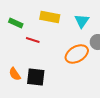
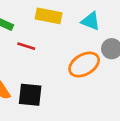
cyan triangle: (82, 21) -> (91, 21), turned -42

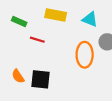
orange ellipse: (84, 65) -> (85, 55), turned -60

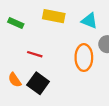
red line: (37, 40) -> (35, 54), moved
black square: (41, 79) -> (38, 83), turned 30

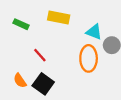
cyan triangle: (89, 21) -> (94, 32), moved
red line: (35, 54) -> (40, 55), turned 32

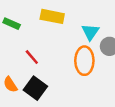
cyan triangle: (94, 32) -> (90, 32), turned 42

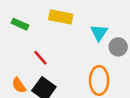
orange ellipse: (84, 61) -> (99, 80), moved

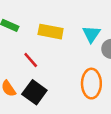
yellow rectangle: (61, 17) -> (51, 32), moved

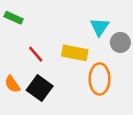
yellow rectangle: (51, 32) -> (75, 53), moved

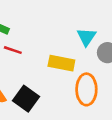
red line: (36, 54) -> (13, 50), moved, turned -30

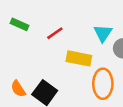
red line: (13, 50) -> (55, 33), moved, turned -54

